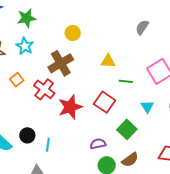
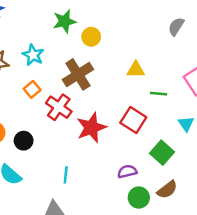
green star: (26, 18) -> (65, 21), moved
orange square: (17, 80) -> (32, 89), moved
black circle: (27, 135) -> (24, 141), moved

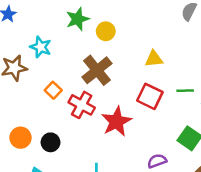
cyan star: (33, 55) -> (41, 47), moved
green line: (159, 94) -> (185, 91), moved
red square: (133, 120) -> (150, 96), moved

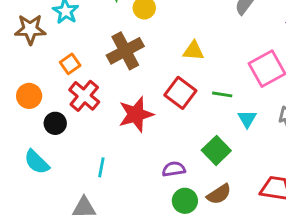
red cross: (82, 105) -> (84, 96), moved
orange circle: (20, 138) -> (29, 96), moved

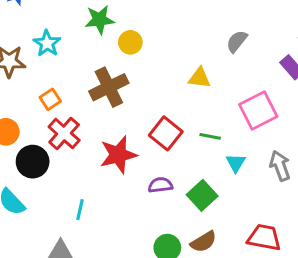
yellow triangle: (193, 51) -> (199, 78), moved
black circle: (55, 123) -> (33, 162), size x1.4
purple semicircle: (174, 169) -> (160, 185), moved

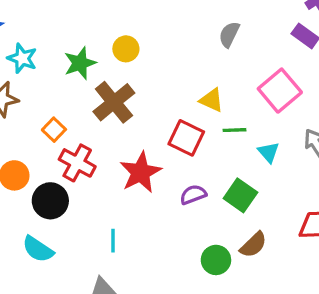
green star: (100, 20) -> (80, 63), moved
gray semicircle: (237, 41) -> (229, 34), moved
cyan star: (47, 43) -> (22, 58), moved
yellow triangle: (199, 78) -> (212, 100), moved, turned 30

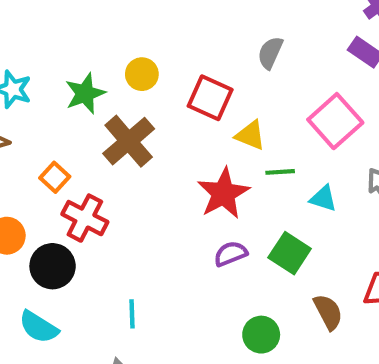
red square: (186, 138) -> (210, 98), moved
cyan triangle: (269, 152) -> (323, 199), turned -30
red star: (141, 172) -> (223, 193), moved
brown semicircle: (253, 245) -> (328, 312), moved, turned -72

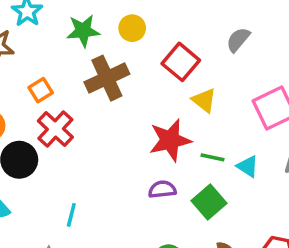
green line: (280, 172) -> (213, 157), moved

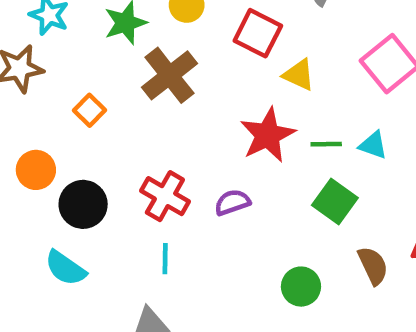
red cross: (55, 129) -> (165, 196), moved
purple semicircle: (162, 189) -> (232, 202), moved

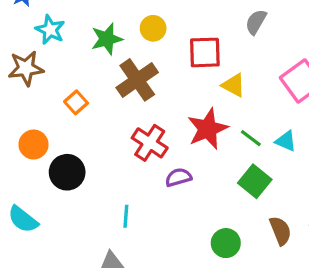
red square: (258, 33) -> (205, 52), turned -32
green line: (326, 144) -> (251, 138), turned 35
red cross: (165, 196) -> (150, 143), moved
cyan semicircle: (65, 268) -> (23, 219), moved

